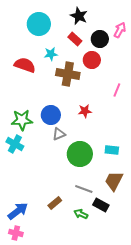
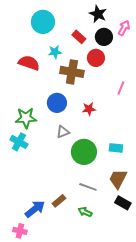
black star: (79, 16) -> (98, 14), moved
blue circle: (51, 115) -> (57, 103), moved
black rectangle: (101, 205) -> (123, 203), moved
blue arrow: (18, 211) -> (35, 209), moved

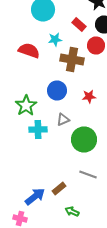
green star: (26, 118) -> (26, 106), turned -30
cyan cross: (19, 142) -> (38, 130), moved, turned -30
green arrow: (85, 212) -> (72, 212), moved

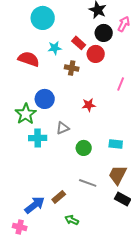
red rectangle: (79, 24) -> (79, 43), moved
brown cross: (72, 60) -> (72, 68), size x0.6
blue circle: (57, 90) -> (45, 99), moved
green circle: (84, 140) -> (84, 148), size x0.6

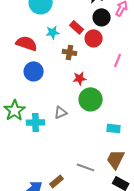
pink line: (121, 84) -> (118, 60), moved
blue circle: (45, 99) -> (34, 71), moved
red star: (89, 105) -> (80, 78), moved
green star: (26, 114) -> (15, 110), moved
green circle: (84, 148) -> (91, 99), moved, size x1.5

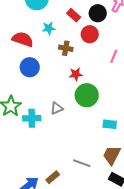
red rectangle: (77, 27) -> (74, 15), moved

